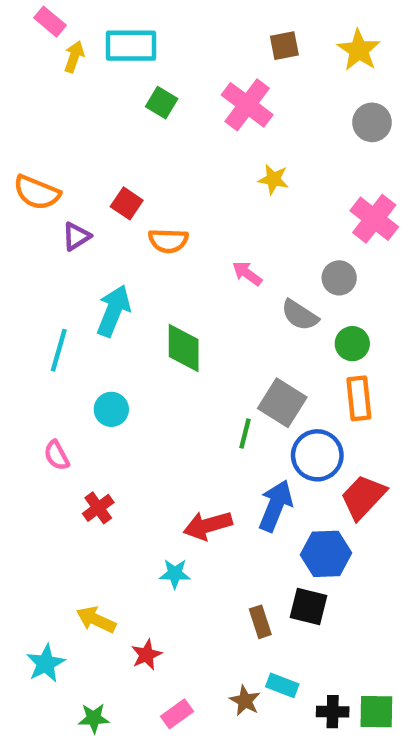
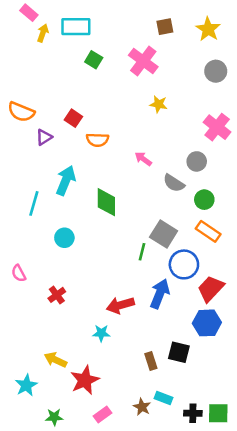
orange rectangle: (359, 398) -> (208, 231), turned -50
pink semicircle: (57, 455) -> (19, 273), moved
blue hexagon: (326, 554) -> (207, 323), moved
red star: (146, 655) -> (85, 380), size x1.6

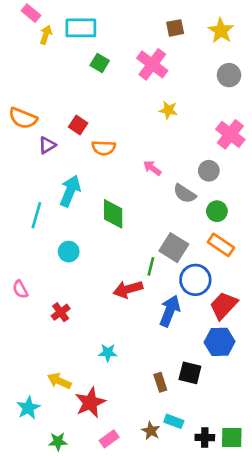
red arrow: (120, 305) -> (128, 289), moved

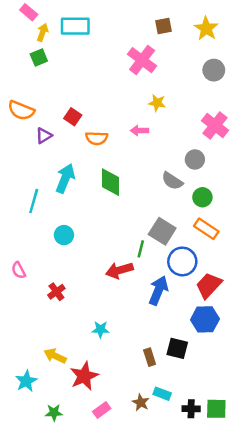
green square: (100, 63) -> (39, 58), moved, turned 36
pink arrow: (152, 168) -> (139, 131), moved, turned -36
green diamond: (113, 214) -> (111, 182), moved

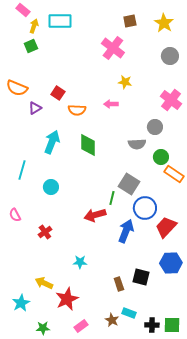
gray semicircle: (172, 181) -> (137, 144), turned -36
cyan line: (34, 201) -> (22, 170), moved
orange rectangle: (206, 229) -> (174, 174), moved
blue hexagon: (205, 319) -> (171, 263), moved

